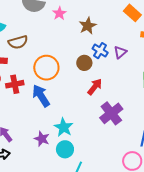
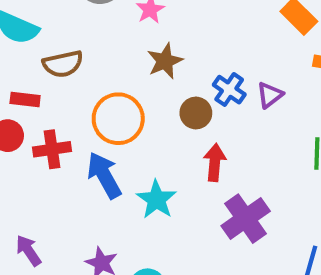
brown star: (88, 26) -> (165, 61), moved
red arrow: (95, 87) -> (215, 163), turned -36
cyan star: (64, 127) -> (156, 199), moved

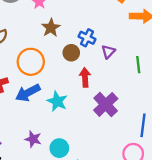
purple triangle: (270, 95) -> (108, 52), moved
blue arrow: (104, 175) -> (28, 93), turned -80

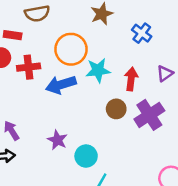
purple triangle: (108, 52) -> (165, 73), moved
brown circle: (71, 53) -> (116, 109), moved
cyan star: (57, 101) -> (98, 70), moved, turned 30

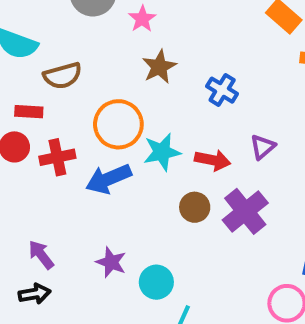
red arrow: (131, 79) -> (213, 160), turned 100

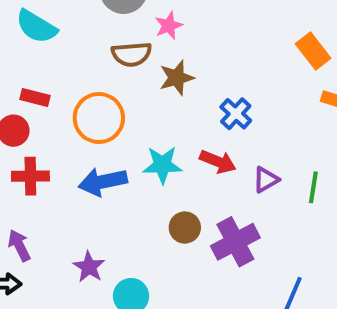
brown semicircle: (63, 76) -> (132, 54), moved
orange circle: (118, 124) -> (99, 118), moved
red cross: (57, 157) -> (30, 176), moved
red arrow: (213, 160) -> (218, 162), moved

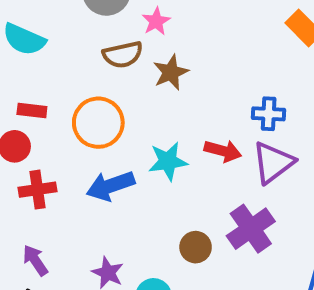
blue cross: (236, 114) -> (269, 114), moved, turned -32
purple triangle: (266, 180) -> (273, 163), size x1.6
brown circle: (185, 228) -> (196, 247), moved

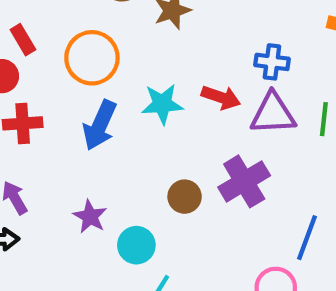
red rectangle: (32, 110) -> (23, 40), turned 48
purple triangle: (273, 163) -> (273, 114), turned 30
blue arrow: (110, 186) -> (100, 125), turned -51

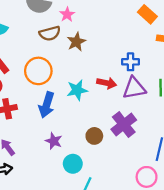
purple star: (90, 217) -> (54, 141), moved

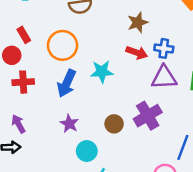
brown star: (76, 42) -> (138, 22), moved
red arrow: (107, 83) -> (137, 53), moved

